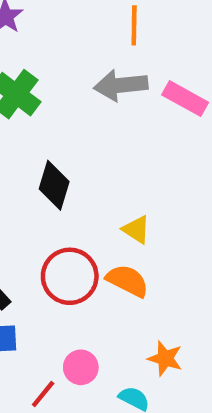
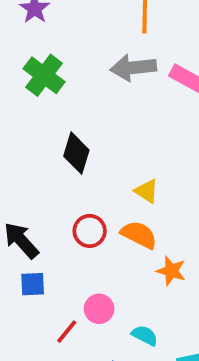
red circle: (70, 276) -> (90, 231), size x0.7
orange star: (165, 358) -> (171, 271), moved

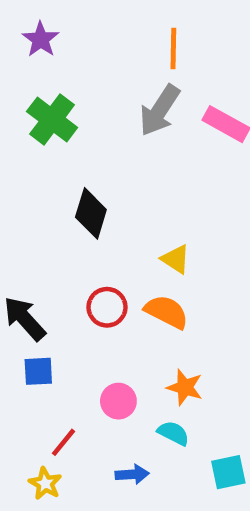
gray arrow: (133, 68) -> (160, 110), turned -51
orange star: (171, 271) -> (185, 387), moved
red line: (67, 332) -> (63, 442), moved

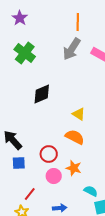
black diamond: (91, 213) -> (42, 94), turned 50
red circle: (107, 307) -> (49, 154), moved
orange star: (185, 387) -> (74, 168), moved
cyan semicircle: (173, 433) -> (91, 191), moved

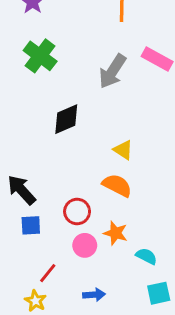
gray arrow: (72, 49) -> (112, 71), moved
cyan semicircle: (91, 191) -> (146, 256), moved

